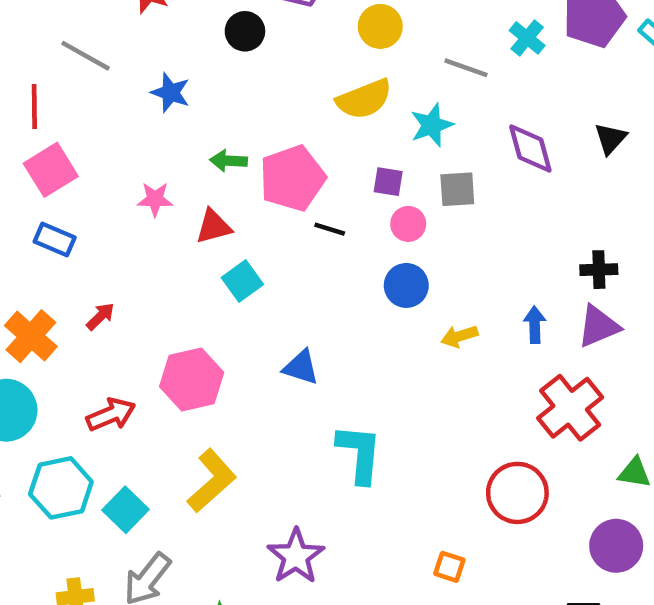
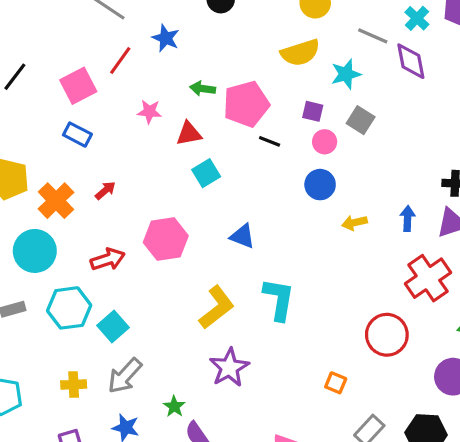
red line: (34, 107) -> (120, 61), moved, turned 32
purple diamond: (530, 149) -> (411, 61), moved
gray square: (457, 189) -> (361, 120), turned 32
yellow L-shape: (212, 481) -> (217, 307), moved

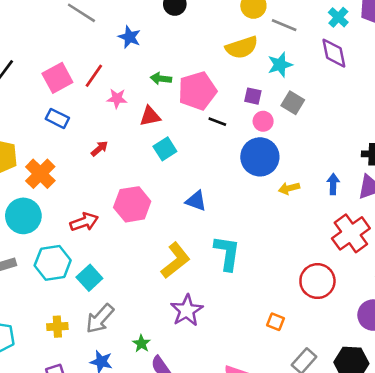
gray line: (373, 36) -> (284, 25), moved
red line: (120, 61) -> (94, 76), moved
blue circle: (320, 185) -> (260, 157), size x1.5
red arrow: (105, 190) -> (99, 149), moved

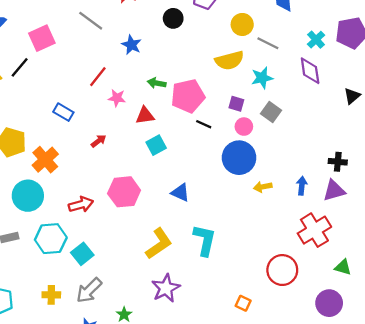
pink square: (57, 78) -> (42, 38), moved

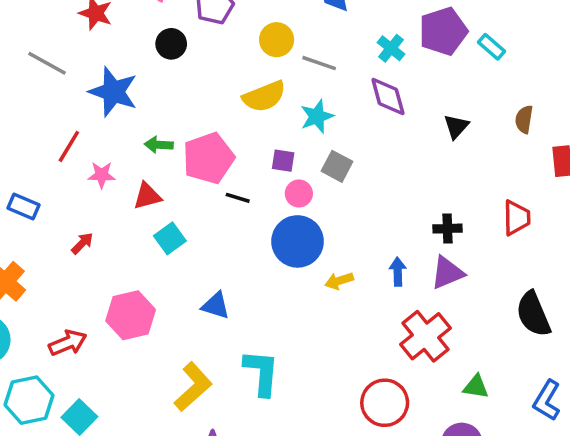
blue star: (131, 45) -> (113, 92), size x1.6

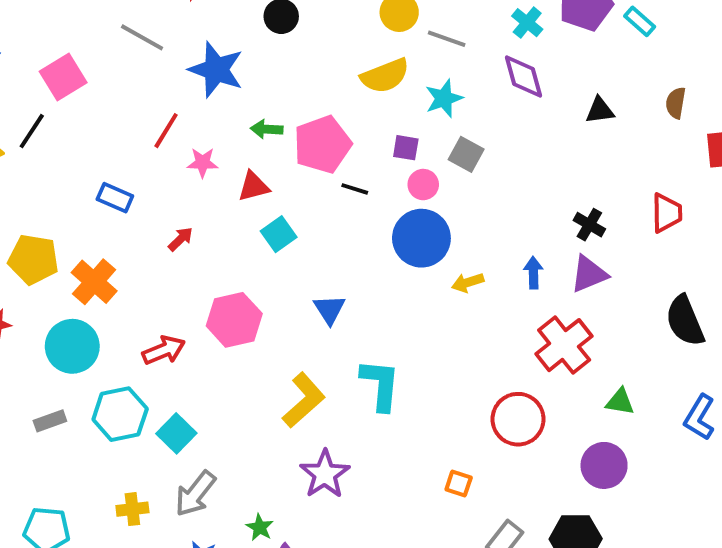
black triangle: (456, 126) -> (600, 110), turned 40
black cross: (448, 229) -> (589, 225), turned 32
blue triangle: (216, 305) -> (329, 309), turned 40

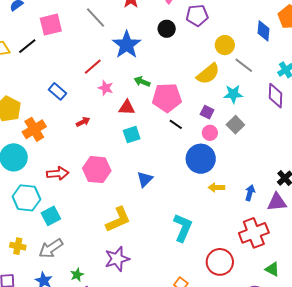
yellow semicircle: (385, 76) -> (208, 74), turned -35
cyan L-shape: (380, 385) -> (183, 228), moved

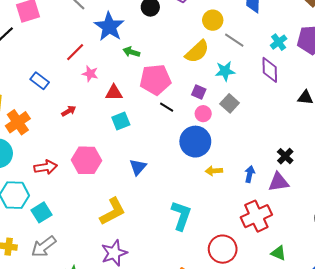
green arrow: (142, 82) -> (131, 52), moved

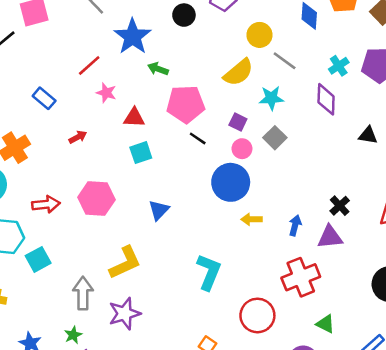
gray arrow: (44, 247) -> (83, 293), moved, turned 125

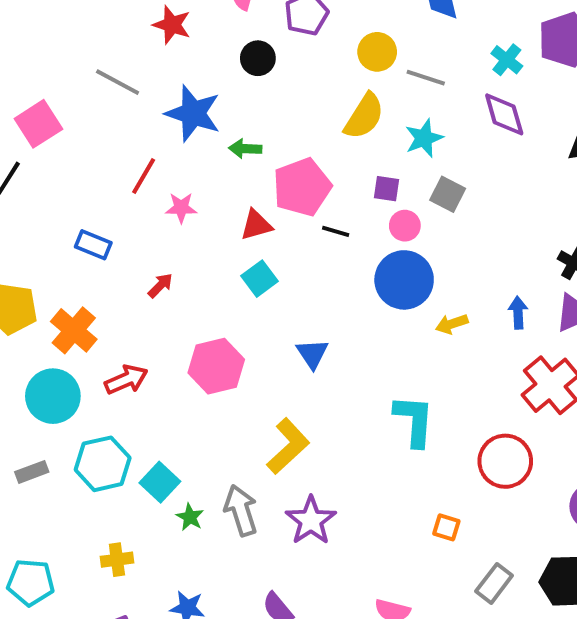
red triangle: (134, 118) -> (256, 225), moved
red arrow: (46, 204) -> (126, 380), moved
green star: (73, 335) -> (190, 517), moved

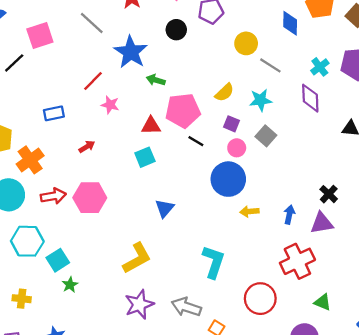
yellow semicircle: (364, 116) -> (224, 93), moved, size x0.7
blue rectangle: (93, 245) -> (54, 113), turned -48
pink hexagon: (216, 366) -> (90, 198), moved
gray arrow: (241, 510) -> (186, 307), moved, turned -68

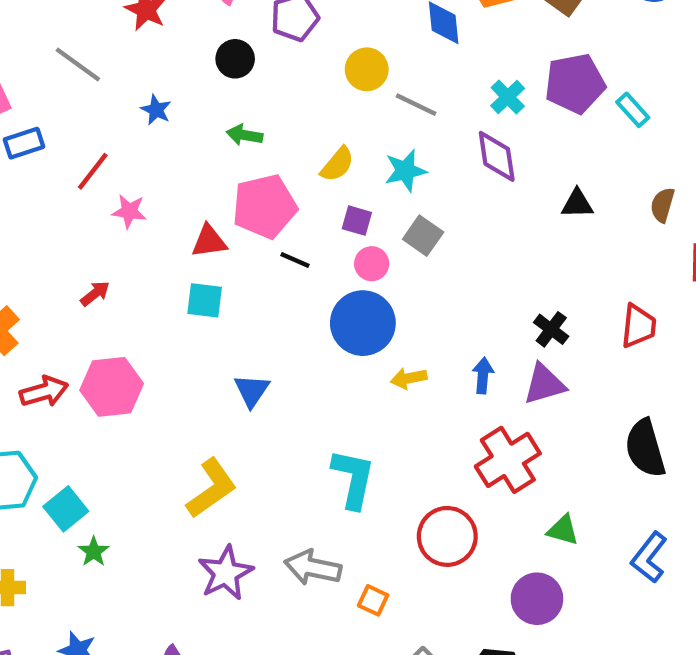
blue star: (131, 52) -> (156, 110), size x0.5
green arrow: (156, 80) -> (244, 135), moved
blue rectangle: (54, 113) -> (24, 143), moved
cyan square: (145, 157) -> (205, 300), turned 36

